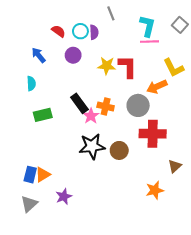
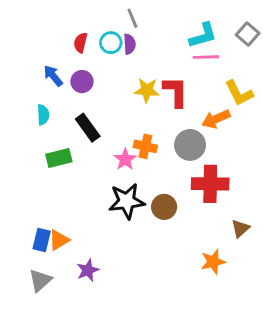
gray line: (111, 13) -> (132, 18), moved
cyan L-shape: (147, 26) -> (203, 35), turned 60
red semicircle: (58, 31) -> (81, 43), turned -112
purple circle: (73, 55) -> (82, 82), moved
black rectangle: (79, 103) -> (88, 128), moved

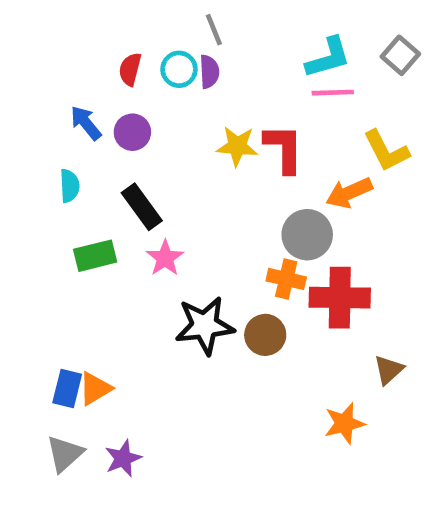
orange cross: (145, 146) -> (286, 279), moved
pink star: (125, 159) -> (165, 258), moved
purple star: (88, 270) -> (123, 458), moved

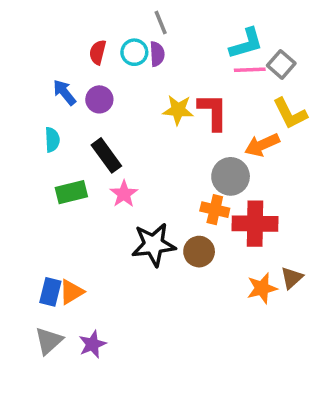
gray square: (400, 55) -> (281, 64), moved
orange star: (344, 423) -> (262, 288), moved

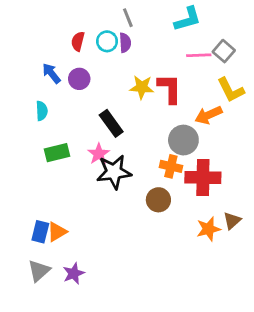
cyan L-shape: (246, 43) -> (188, 19), moved
black rectangle: (106, 155) -> (111, 123), moved
black star: (154, 245) -> (114, 172), moved

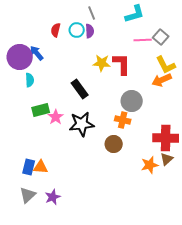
purple circle: (79, 79) -> (20, 57), moved, size x1.6
orange arrow: (208, 115) -> (162, 80), moved
pink star: (99, 154) -> (56, 117), moved
red cross: (203, 178) -> (166, 138), moved
orange triangle: (57, 232) -> (41, 167), turned 35

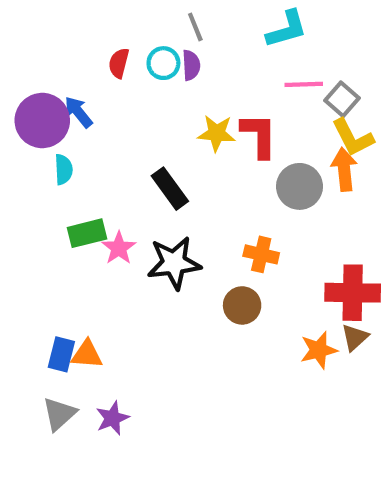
gray square: (161, 37) -> (342, 99), moved
orange arrow: (162, 80) -> (344, 169), turned 108
gray circle: (132, 101) -> (299, 186), moved

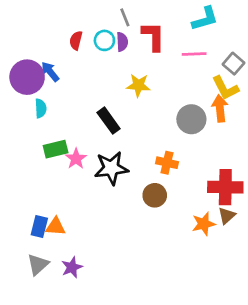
cyan L-shape: (287, 29) -> (205, 19), moved
gray square: (342, 99) -> (233, 64), moved
red L-shape: (259, 135) -> (153, 36), moved

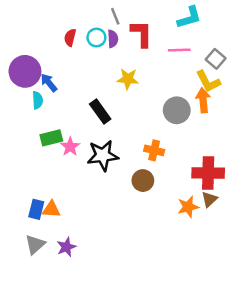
blue arrow: (50, 72) -> (49, 83), moved

